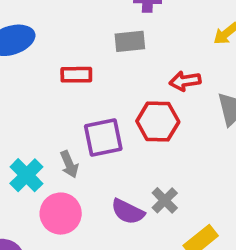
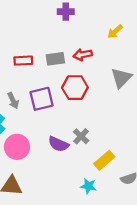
gray rectangle: (130, 41) -> (55, 59), moved
red arrow: (185, 81) -> (83, 55), moved
gray arrow: (69, 164) -> (13, 101), moved

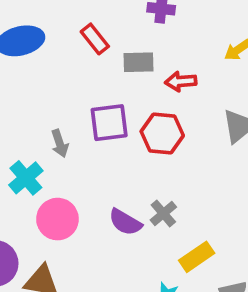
gray rectangle: (55, 59) -> (138, 62), moved
red rectangle: (23, 61) -> (95, 39), moved, turned 48
purple square: (42, 99) -> (109, 123), moved

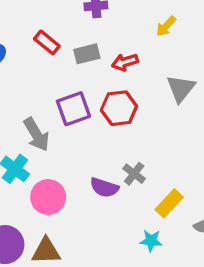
gray arrow: (60, 143) -> (36, 134), size x1.5

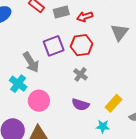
gray cross: (134, 174) -> (80, 74), moved
purple semicircle: (104, 188) -> (80, 105), moved

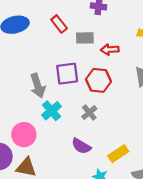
cyan cross: (18, 84) -> (51, 111), moved
pink circle: (39, 101) -> (24, 135), moved

